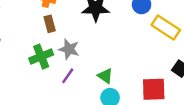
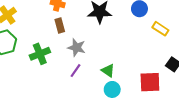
yellow rectangle: (166, 27) -> (160, 29), size x0.7
green cross: (41, 57) -> (40, 54), moved

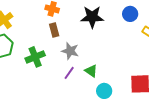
green triangle: (108, 71) -> (91, 71), moved

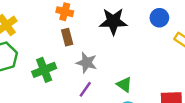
green triangle: (91, 71) -> (124, 84), moved

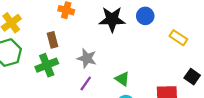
blue circle: (159, 18) -> (145, 16), moved
brown rectangle: (67, 37) -> (52, 40), moved

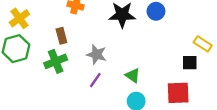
yellow rectangle: (178, 38) -> (203, 44), moved
black square: (192, 77) -> (190, 63), moved, turned -35

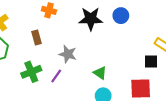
green cross: (56, 61) -> (31, 72), moved
purple line: (95, 80) -> (56, 76), moved

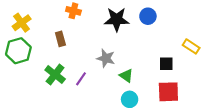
gray star: (68, 54) -> (106, 58), moved
black square: (151, 61) -> (166, 64), moved
green cross: (31, 72) -> (55, 75), turned -30

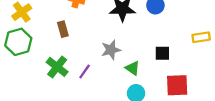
yellow rectangle: (191, 46) -> (201, 37), turned -42
gray star: (106, 58) -> (111, 50), turned -30
black square: (166, 64) -> (162, 53), moved

